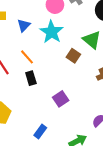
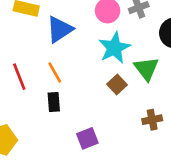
blue triangle: (24, 25) -> (60, 29), size x1.5
cyan star: (51, 32) -> (114, 48), moved

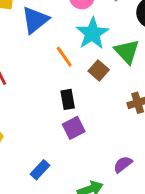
orange line: (55, 72) -> (64, 57), moved
black rectangle: (54, 102) -> (68, 99), moved

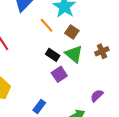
green triangle: (127, 51) -> (74, 54), moved
black rectangle: (68, 99) -> (53, 55), turned -40

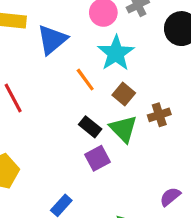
brown cross: (102, 51) -> (159, 115), moved
purple semicircle: (97, 96) -> (170, 197), moved

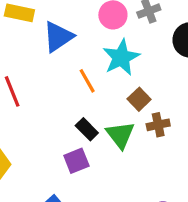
brown square: (124, 94) -> (139, 99), moved
purple square: (98, 158) -> (76, 161), moved

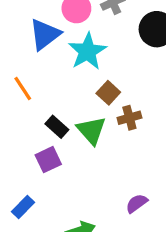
blue triangle: (58, 37) -> (45, 34), moved
orange line: (87, 81) -> (23, 88), moved

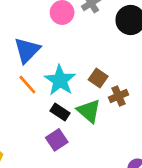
blue triangle: (45, 34) -> (27, 50), moved
cyan star: (87, 51) -> (60, 80), moved

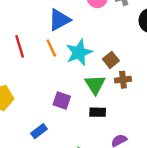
black rectangle: (60, 112) -> (98, 112), moved, turned -49
purple square: (57, 140) -> (62, 100), turned 36

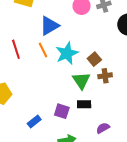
purple square: (62, 100) -> (62, 111), moved

